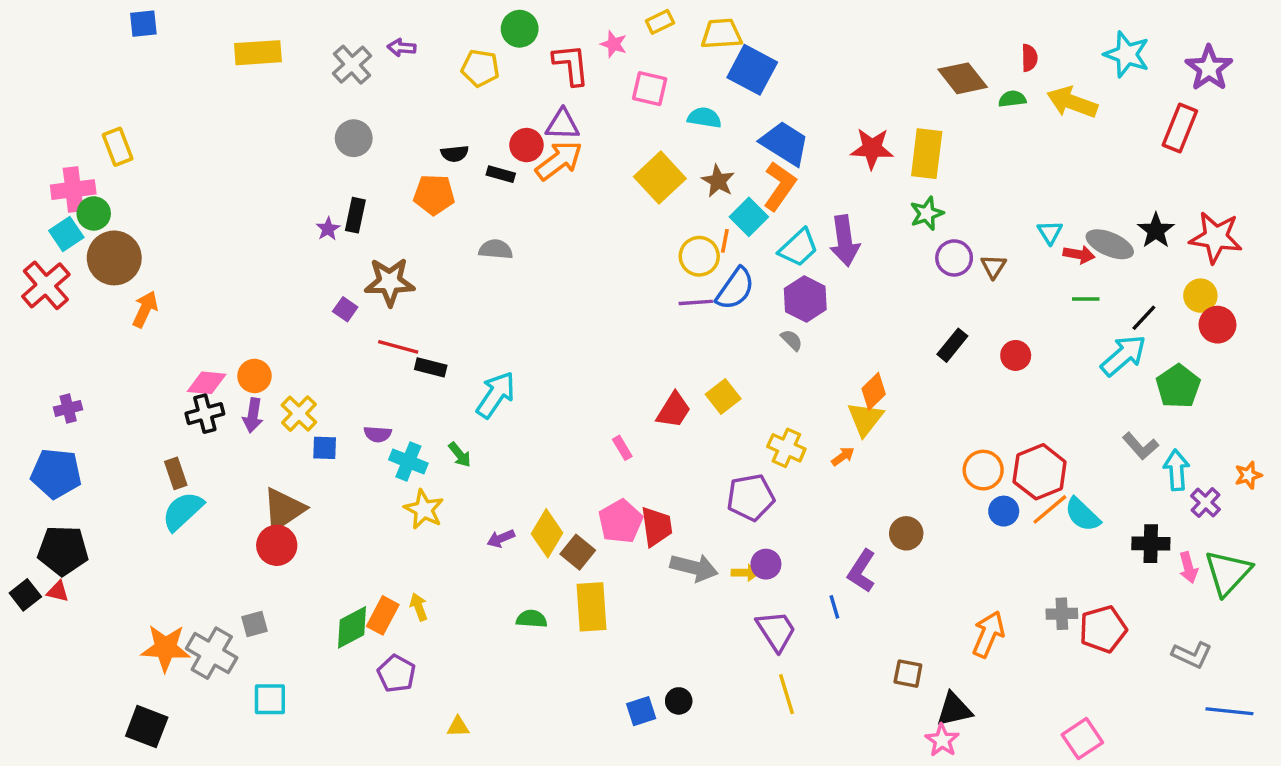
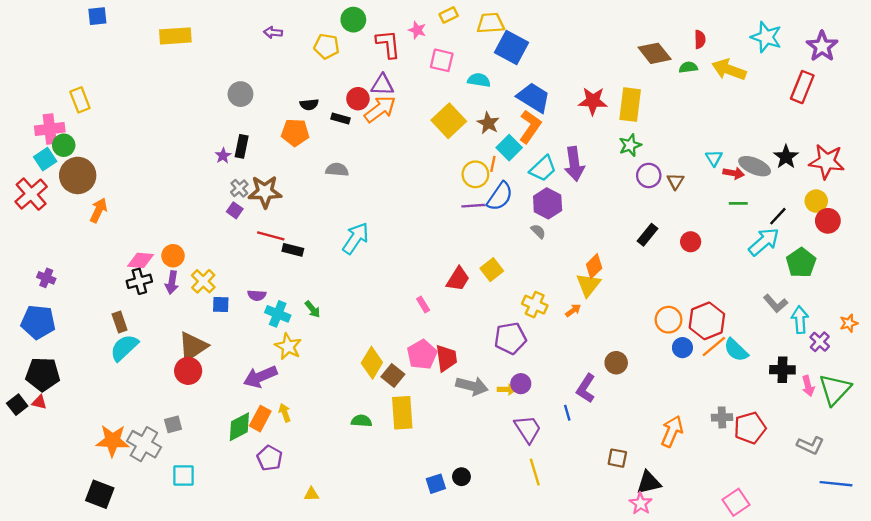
gray cross: (352, 65) -> (239, 188), moved, size x0.7
cyan arrow: (496, 395) -> (356, 238), moved
purple cross: (68, 408) -> (46, 278), turned 36
purple arrow: (501, 538) -> (260, 377), moved, size x1.8

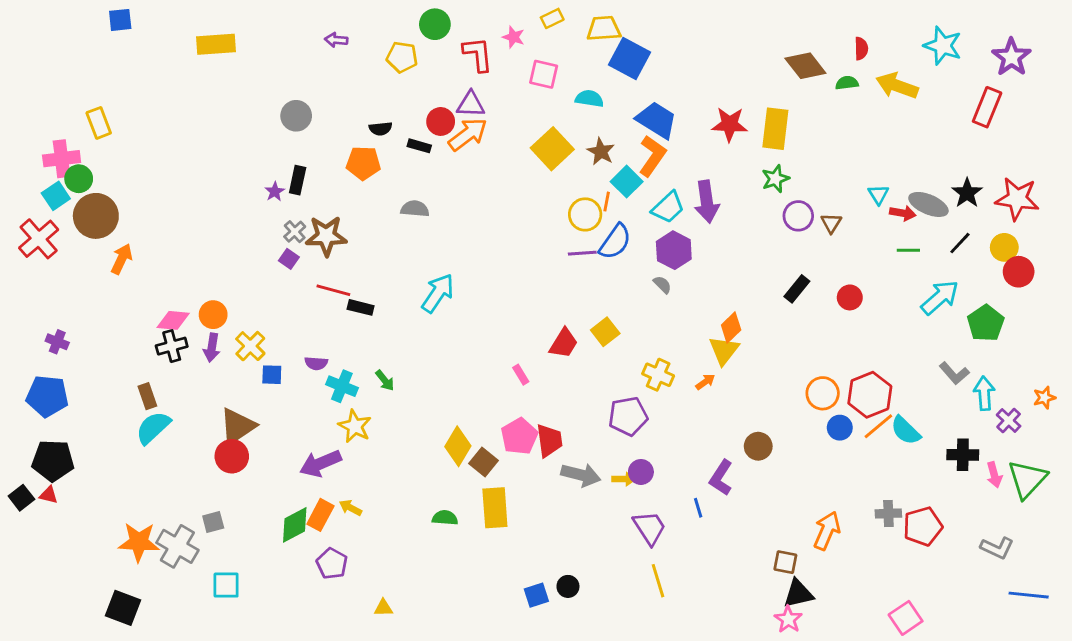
black line: (778, 216) -> (960, 243), moved
yellow arrow: (285, 413) -> (350, 508), turned -42
brown square: (617, 458) -> (785, 562), moved

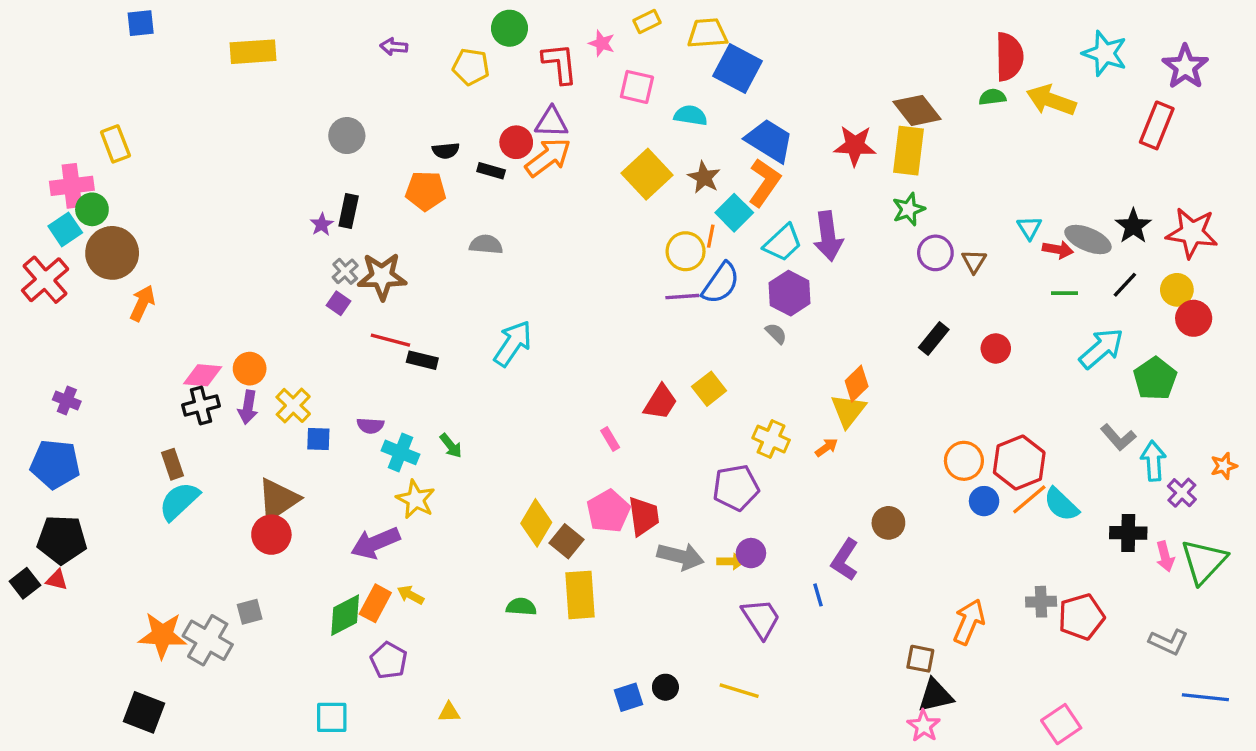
red semicircle: (861, 49) -> (1009, 57), size x1.8
brown diamond: (805, 66) -> (917, 110), moved
yellow line: (658, 581) -> (739, 691), moved, turned -56
cyan square: (226, 585) -> (332, 717), moved

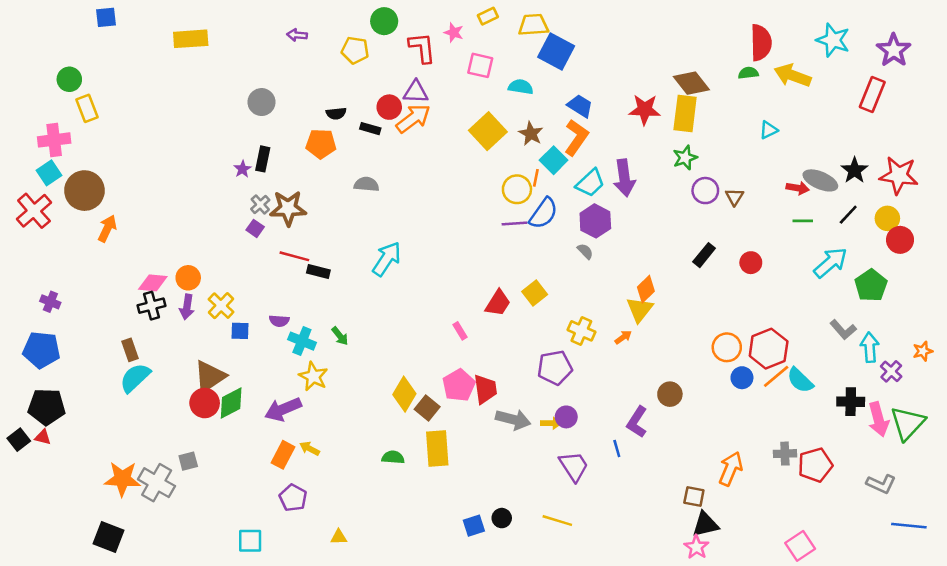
blue trapezoid: (769, 141) -> (580, 106), size x0.7
green circle: (92, 209) -> (69, 79), moved
cyan triangle: (1029, 228) -> (769, 130), moved, turned 36
pink arrow: (1165, 556) -> (879, 419), size x1.5
green diamond: (345, 615) -> (231, 403), moved

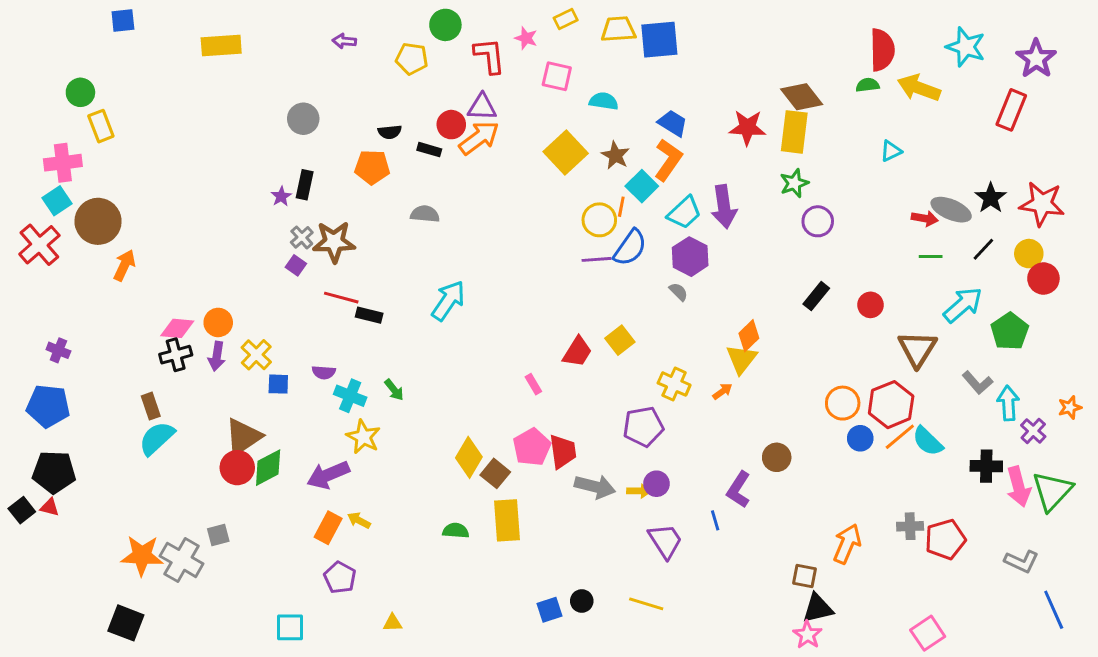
blue square: (556, 51) -> (659, 40), moved, turned -33
brown triangle: (734, 197) -> (917, 349), moved, size x1.8
blue line: (909, 526) -> (1054, 610), turned 60

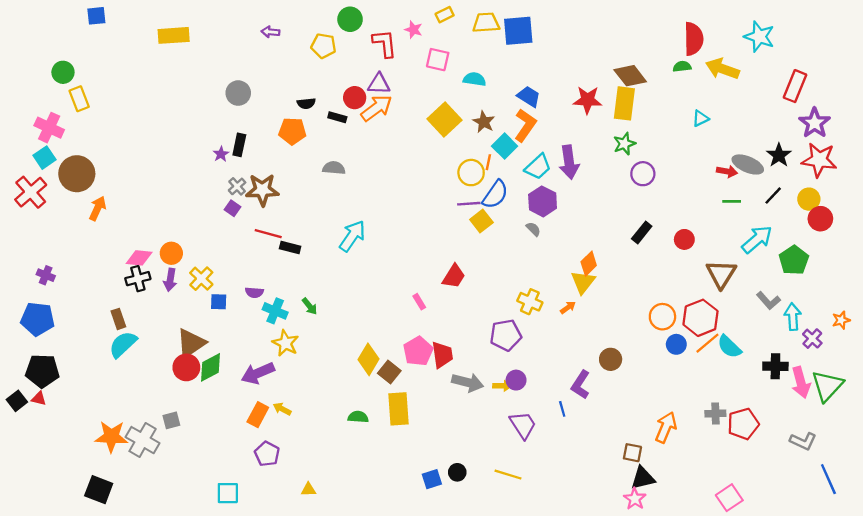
purple star: (1036, 59) -> (815, 123), moved
pink cross: (63, 163) -> (49, 128), turned 32
yellow square: (620, 340) -> (481, 221), moved

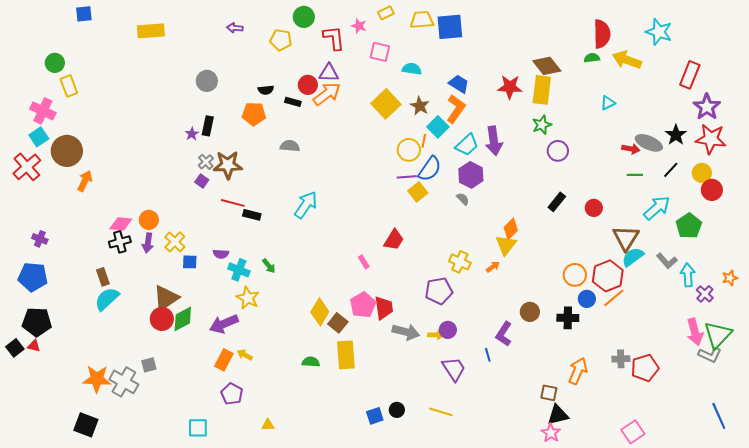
cyan semicircle: (729, 347) -> (633, 257), moved, turned 100
black cross: (775, 366) -> (568, 318), moved
gray L-shape: (803, 441) -> (710, 355), moved

